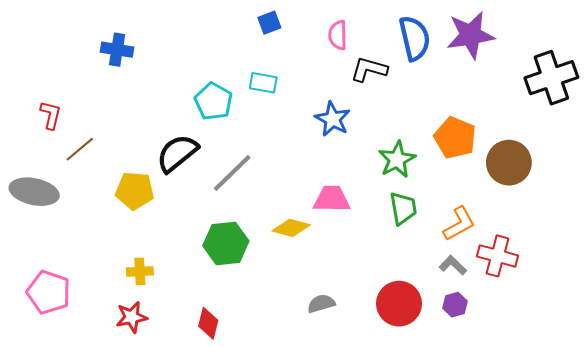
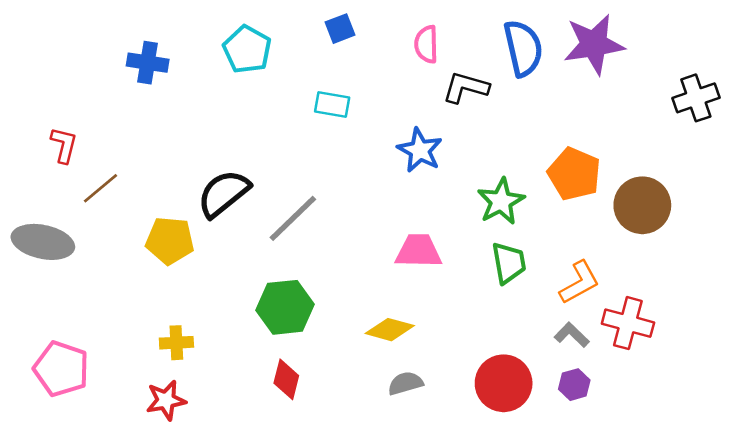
black cross: (551, 78) -> (696, 98), size x0.7
cyan pentagon: (213, 101) -> (247, 50), moved
yellow diamond: (291, 228) -> (390, 330), moved
red diamond: (208, 323) -> (286, 379), moved

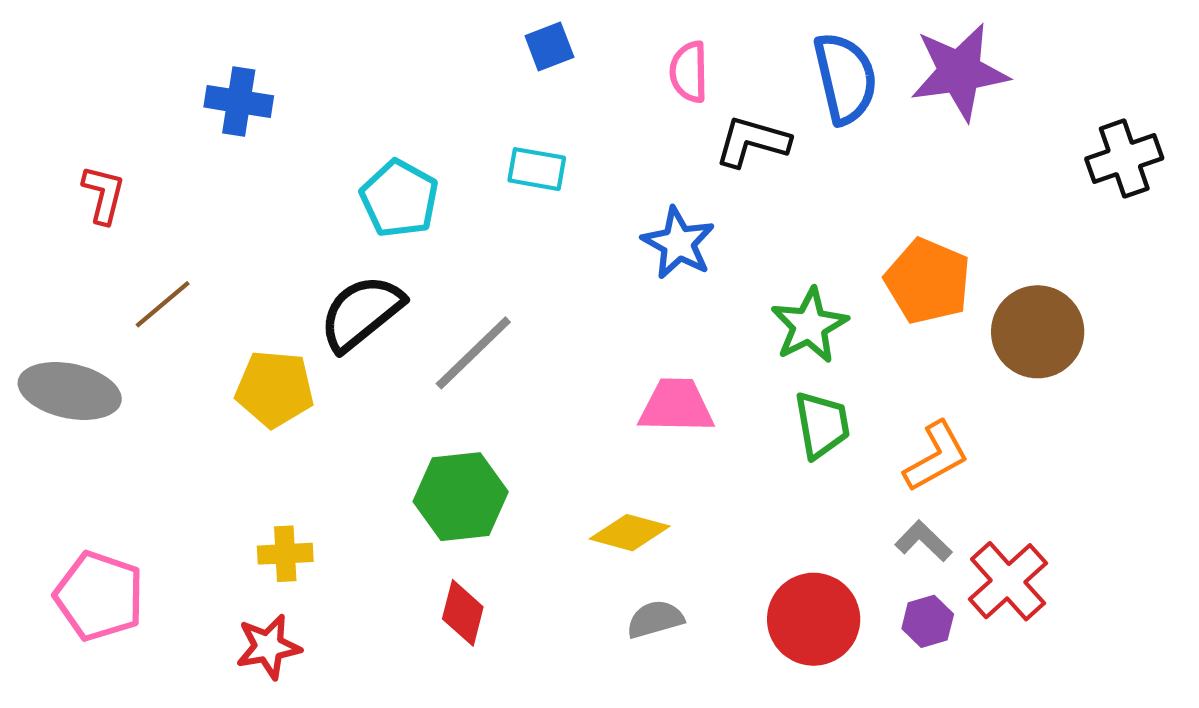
cyan pentagon: (247, 50) -> (399, 199), moved
red L-shape: (64, 145) -> (103, 194), moved
red cross: (628, 323) -> (1008, 581), moved, turned 33

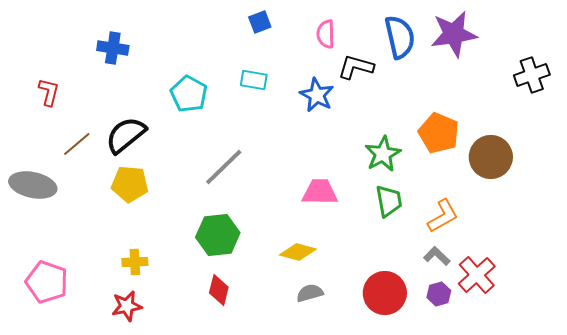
blue star: (678, 243) -> (317, 95), moved
black semicircle: (361, 313) -> (126, 135), moved

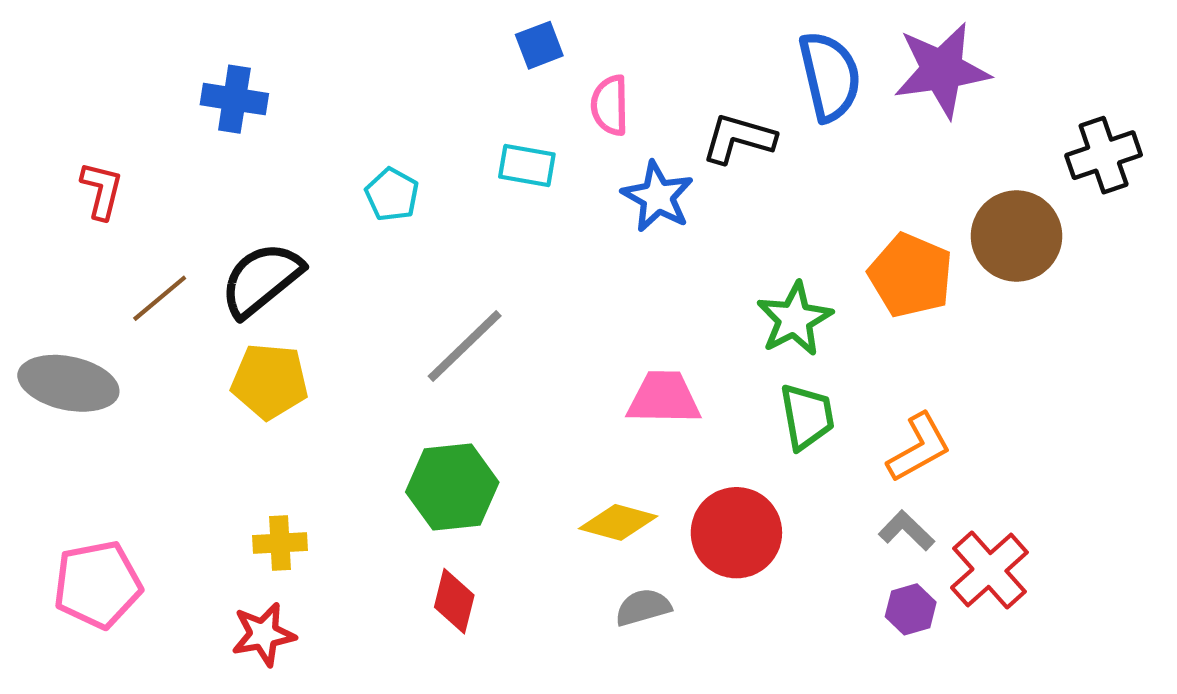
pink semicircle: (326, 34) -> (610, 105), moved
cyan pentagon: (189, 94) -> (392, 195), size x0.7
brown circle: (491, 157) -> (1016, 236), moved
pink pentagon: (47, 282) -> (97, 585), turned -30
red circle: (385, 293) -> (736, 533), moved

